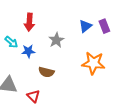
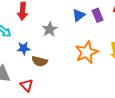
blue star: (28, 51) -> (24, 48), moved
orange star: (93, 63) -> (87, 52), turned -30

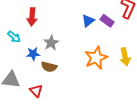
purple rectangle: (98, 15) -> (107, 21), turned -32
gray star: (50, 29) -> (51, 43), moved

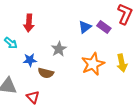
gray star: (51, 43) -> (59, 49), moved

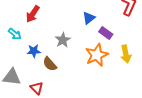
red arrow: (29, 23) -> (33, 14), turned 30
purple rectangle: (104, 27) -> (106, 33), moved
brown semicircle: (46, 73) -> (50, 64), turned 35

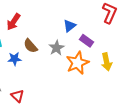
gray star: (63, 40) -> (56, 48), moved
brown semicircle: (50, 64) -> (30, 46), moved

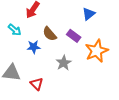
purple rectangle: (86, 41) -> (74, 36), moved
gray star: (56, 48) -> (64, 63), moved

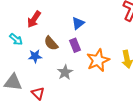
blue triangle: (89, 14) -> (78, 23), moved
purple rectangle: (74, 36) -> (75, 45), turned 32

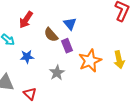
blue triangle: (78, 23) -> (70, 24), turned -32
brown semicircle: (51, 43) -> (51, 35), moved

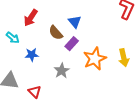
purple rectangle: (67, 46) -> (72, 44), turned 64

